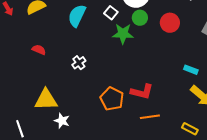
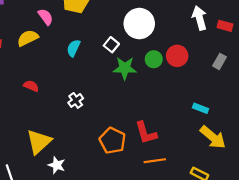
cyan semicircle: (77, 16) -> (73, 48), size x0.7
green circle: (140, 18) -> (154, 59), moved
red L-shape: (142, 92) -> (146, 133), turned 60
yellow triangle: (46, 100) -> (39, 142), turned -40

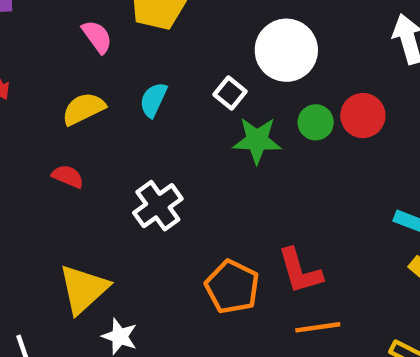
yellow semicircle: (28, 38) -> (84, 109), moved
white cross: (76, 100) -> (158, 206), size x1.5

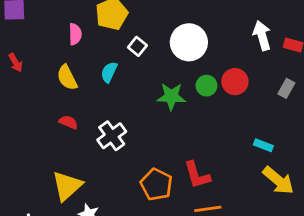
pink semicircle: (97, 37) -> (75, 34), turned 35
white square: (230, 93) -> (137, 46), moved
yellow semicircle: (84, 109) -> (67, 78), turned -90
red semicircle: (68, 176) -> (68, 122), moved

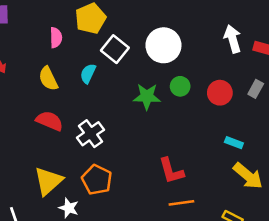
white square: (137, 46) -> (115, 49), size x1.5
red circle: (235, 82) -> (220, 93), moved
red semicircle: (68, 122) -> (50, 121), size x1.5
orange pentagon: (156, 184) -> (97, 180), moved

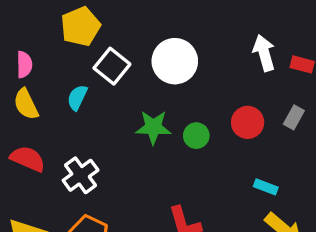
pink semicircle: (56, 38) -> (24, 64), moved
green circle: (180, 86) -> (196, 136), moved

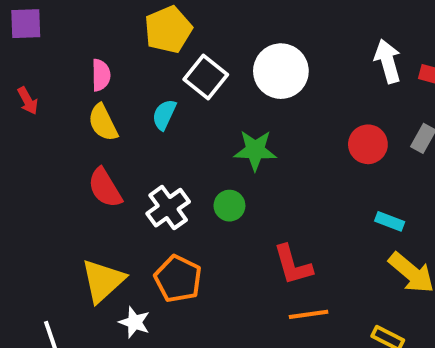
green circle: (196, 136) -> (229, 206), moved
red semicircle: (28, 159) -> (105, 188), turned -144

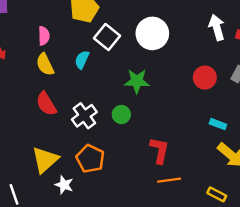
red L-shape: (293, 265) -> (159, 150), turned -152

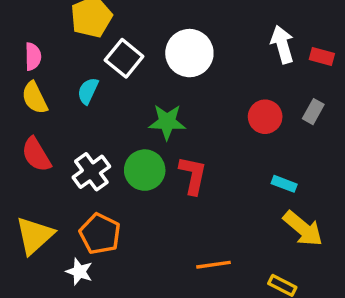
green circle: (121, 115) -> (145, 170), size x1.5
red L-shape: (159, 150) -> (193, 175), moved
white star: (64, 185) -> (79, 272), moved

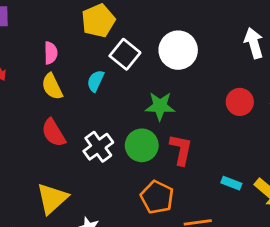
cyan rectangle: (284, 184) -> (231, 183), moved
orange pentagon: (100, 234) -> (157, 197), moved

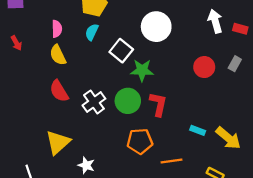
white square: (125, 54) -> (121, 51), moved
cyan semicircle: (96, 81) -> (92, 32), moved
orange pentagon: (157, 197) -> (140, 141), turned -30

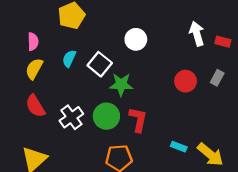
white circle: (156, 27) -> (136, 39), size x0.7
cyan semicircle: (92, 32) -> (69, 59), moved
yellow semicircle: (58, 55) -> (34, 69), turned 55

